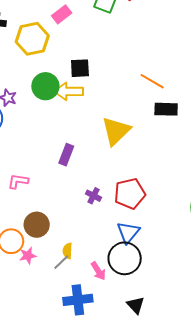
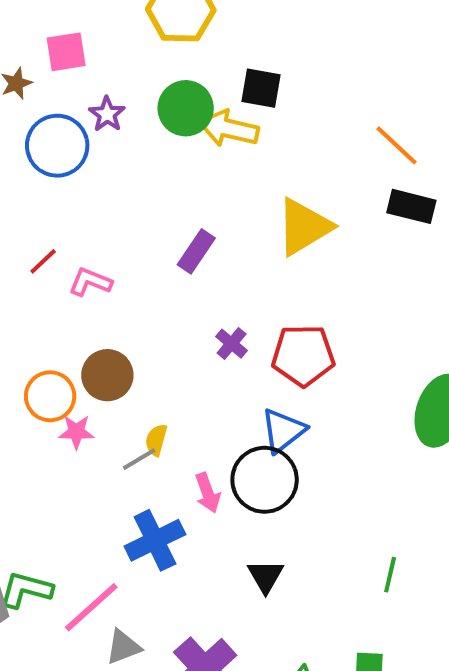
blue cross: (78, 300) -> (155, 540), turned -32

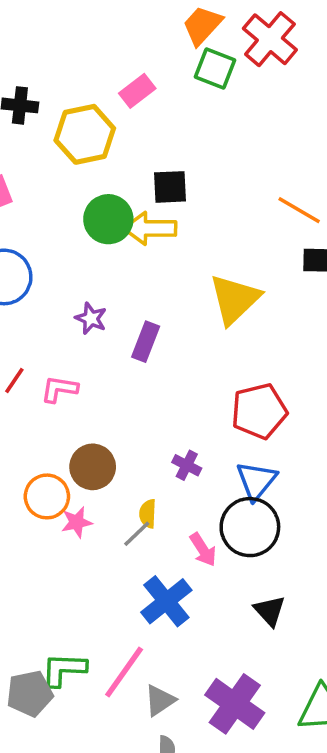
purple star: (107, 114) -> (91, 318), moved
purple cross: (232, 344) -> (187, 465), moved

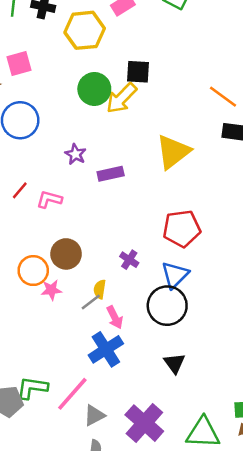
yellow arrow: (150, 228) -> (122, 98), turned -52
purple rectangle: (146, 342) -> (111, 174), turned 50
pink arrow: (203, 550) -> (115, 317), moved

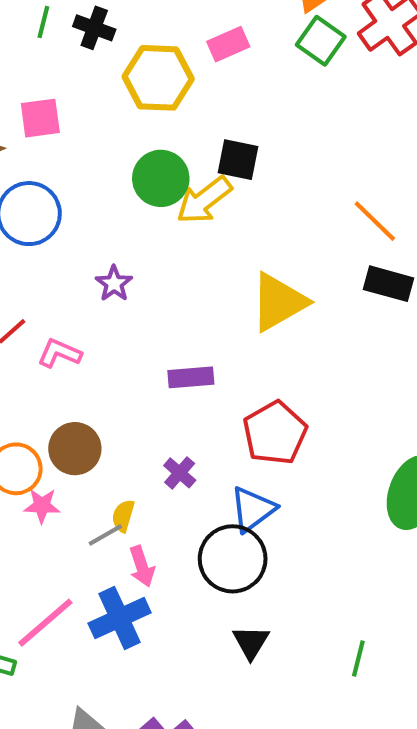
purple rectangle: (111, 174) -> (191, 377), moved
red pentagon: (182, 229) -> (275, 433), turned -30
black triangle: (174, 363) -> (251, 642), moved
pink line: (72, 394) -> (45, 623), moved

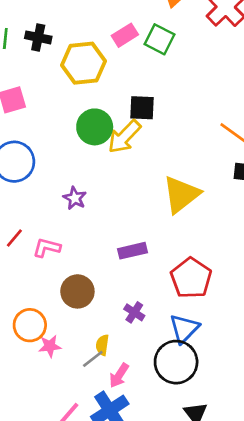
green square: (321, 41) -> (159, 39), moved
brown circle: (75, 449) -> (77, 291), moved
pink arrow: (142, 566) -> (119, 375), turned 60

